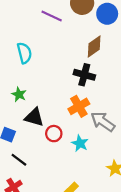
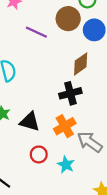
black cross: (84, 75) -> (70, 93), turned -30
black triangle: (34, 117) -> (30, 122), moved

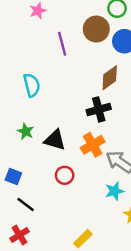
purple line: (36, 32) -> (62, 44), turned 50
cyan star: (66, 165) -> (115, 191), moved, turned 30

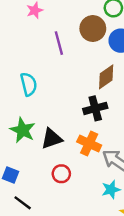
green star: (26, 131) -> (23, 130), size x1.5
black triangle: (55, 140) -> (52, 139), turned -35
orange cross: (93, 145) -> (89, 144), turned -35

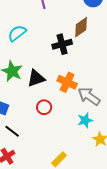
cyan semicircle: (29, 84) -> (17, 33), turned -114
black cross: (95, 108) -> (62, 44), moved

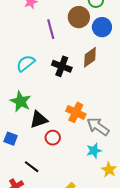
black cross: (62, 44) -> (62, 66), moved, turned 36
black triangle: (36, 78) -> (39, 120), moved
black line: (12, 131) -> (32, 167), moved

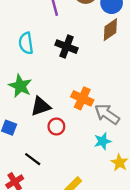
brown diamond: (90, 57) -> (110, 30), moved
cyan semicircle: (26, 63) -> (26, 43), turned -60

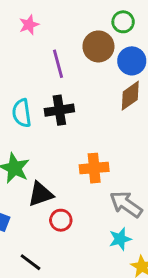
black cross: (67, 47) -> (59, 110), moved, turned -30
orange cross: (82, 98) -> (94, 168), moved, turned -30

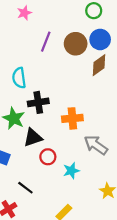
brown circle: (98, 46) -> (76, 44), moved
purple line: (58, 64) -> (46, 42), turned 36
black cross: (59, 110) -> (38, 102), moved
cyan star: (120, 239) -> (71, 171), moved

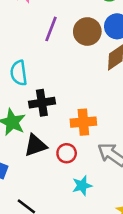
red circle: (48, 157) -> (67, 153), moved

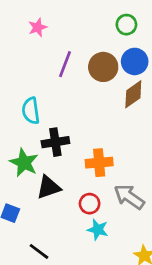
red circle: (67, 153) -> (90, 204), moved
cyan star: (82, 186) -> (98, 230), turned 30

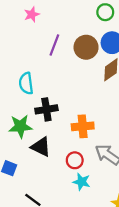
green star: (24, 163) -> (20, 126), turned -30
black triangle: (49, 187) -> (41, 147), turned 45

